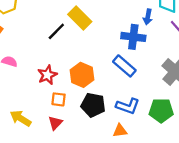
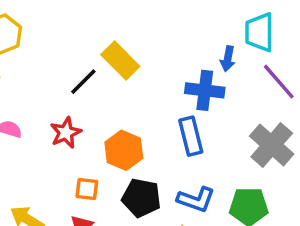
blue rectangle: (124, 66) -> (191, 136), turned 35
red star: (47, 75) -> (66, 133), moved

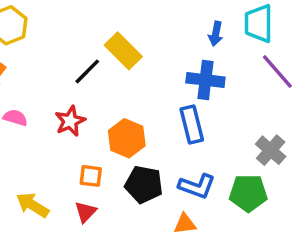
blue arrow: (228, 59) -> (216, 34), moved
gray cross: (272, 145) -> (271, 150), moved, size x0.7

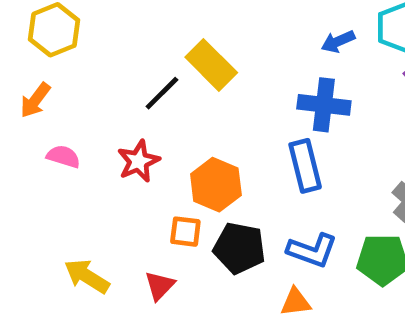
blue arrow: (216, 34) -> (338, 42), turned 55
orange square: (91, 176) -> (185, 232), moved

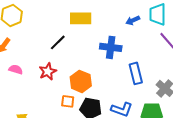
yellow rectangle: (211, 65) -> (81, 18), moved, turned -45
blue cross: (324, 105) -> (111, 47), moved
blue rectangle: (305, 166) -> (136, 73), moved

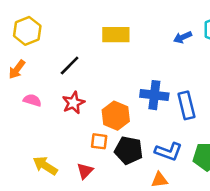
black line: (58, 42) -> (70, 66), moved
blue cross: (111, 47) -> (154, 95), moved

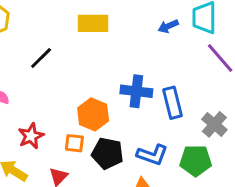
red star: (73, 103) -> (31, 136), moved

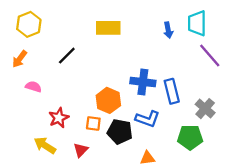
blue arrow: (168, 26) -> (168, 30), turned -77
blue L-shape: (152, 155) -> (147, 119), moved

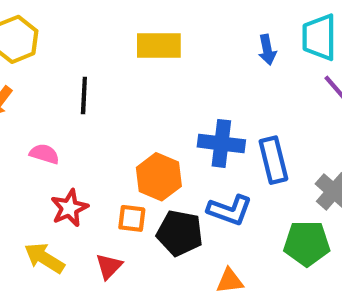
black line: (67, 56) -> (84, 96), turned -42
pink semicircle: (33, 87) -> (44, 154), moved

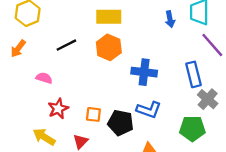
black line: (84, 96) -> (66, 45), turned 60
blue rectangle: (273, 160) -> (194, 74), moved
orange hexagon: (159, 177) -> (109, 47), moved

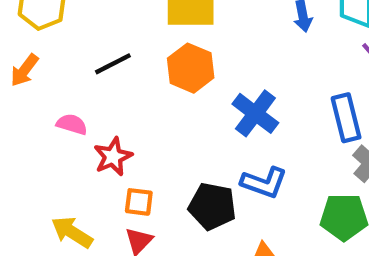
blue cross: (144, 72) -> (255, 113), turned 30
red star: (58, 109) -> (113, 157), moved
orange square: (93, 114) -> (139, 202), moved

